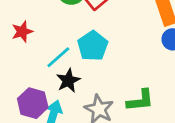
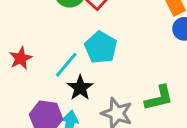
red star: (22, 32) -> (21, 58), moved

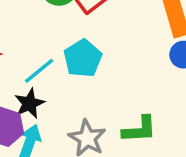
black star: (80, 88) -> (29, 103), moved

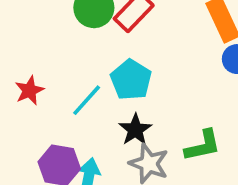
black star: (29, 103) -> (135, 130), moved

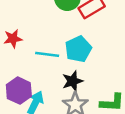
cyan line: (87, 100) -> (47, 54), turned 40

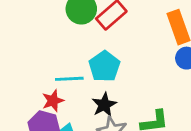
red star: (13, 39) -> (53, 101), moved

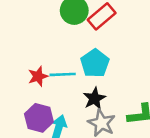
red star: (53, 101) -> (38, 76), moved

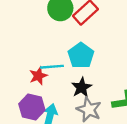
red star: (38, 76) -> (38, 76), moved

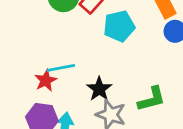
cyan pentagon: (81, 56) -> (119, 26), moved, turned 30

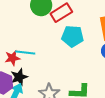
black star: (99, 89) -> (19, 77), moved

